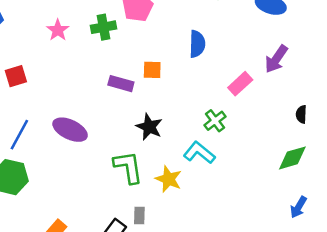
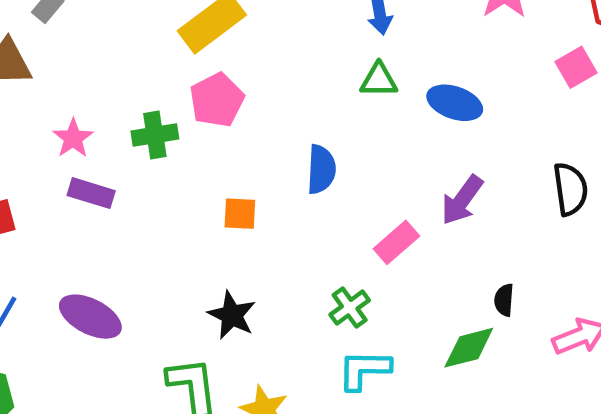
purple rectangle: (121, 84) -> (91, 193), moved
cyan L-shape: (199, 153) -> (364, 370), moved, turned -40
green diamond: (292, 158) -> (469, 348), moved

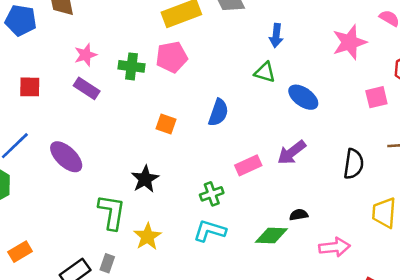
black semicircle: (504, 300) -> (299, 215), turned 60

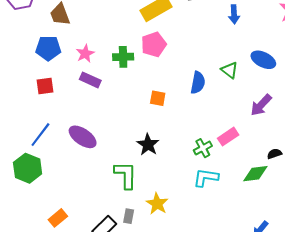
blue pentagon: (21, 20) -> (48, 48), moved
green triangle: (265, 72) -> (230, 70), moved, turned 30
pink rectangle: (248, 165) -> (228, 137), moved
yellow star: (148, 237) -> (157, 204), moved

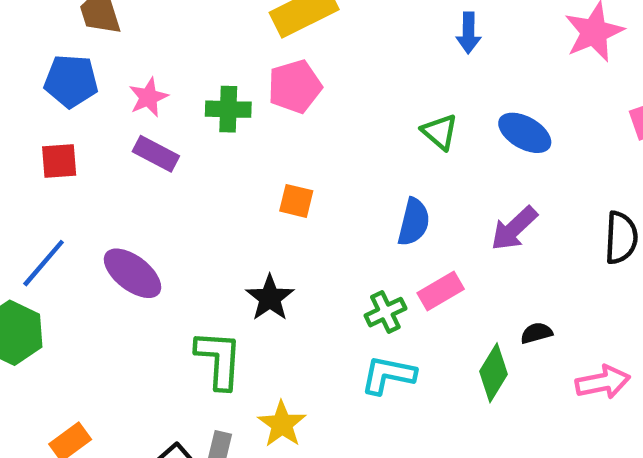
green triangle: (230, 70) -> (440, 132), moved
blue semicircle: (198, 83) -> (414, 222), moved
green diamond: (255, 174) -> (494, 373), turned -55

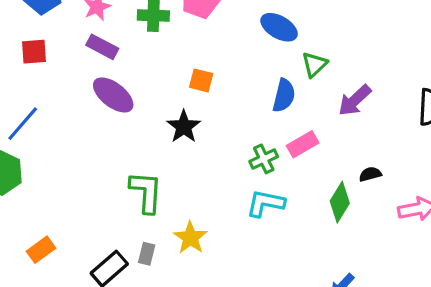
green triangle: (440, 132) -> (314, 64), moved, turned 36
blue ellipse: (525, 133) -> (279, 27), moved
purple ellipse: (133, 273) -> (113, 95), moved
black star: (270, 298) -> (184, 127), moved

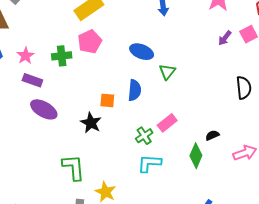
orange square: (201, 80) -> (107, 100), moved
blue semicircle: (284, 96) -> (135, 90), moved
purple arrow: (355, 100) -> (225, 38), moved, size x0.7

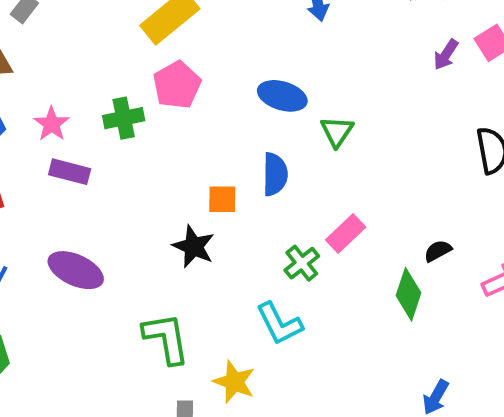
purple ellipse: (44, 109) -> (76, 270), moved
cyan L-shape: (149, 163) -> (279, 324), moved, turned -115

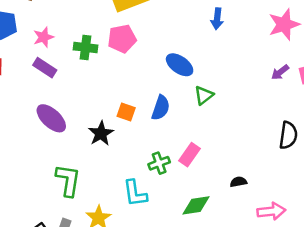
pink rectangle: (346, 234) -> (190, 155), turned -30
purple ellipse: (76, 270) -> (51, 118), moved
green diamond: (408, 294) -> (196, 205), moved, turned 44

